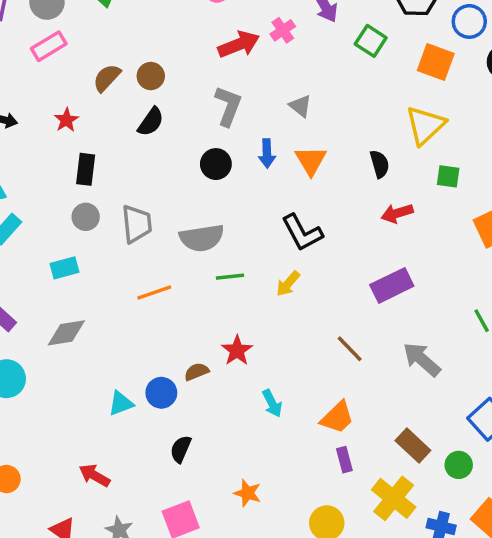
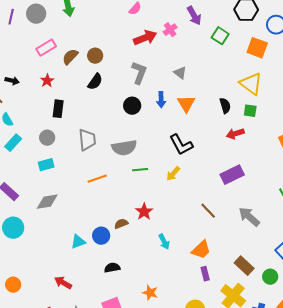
pink rectangle: (49, 46) -> (46, 48), moved
yellow triangle: (425, 125) -> (251, 84), turned -40
green square: (448, 176) -> (250, 111), moved
gray circle: (86, 217) -> (47, 138), moved
black semicircle: (181, 449) -> (112, 268), turned 56

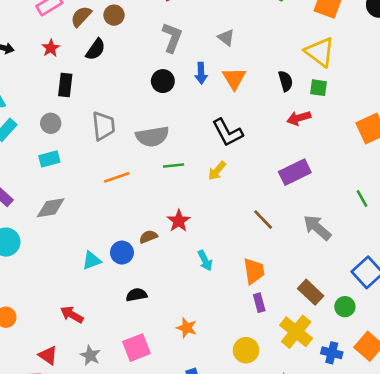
black semicircle: (95, 82) -> (96, 49), moved
orange trapezoid: (201, 250) -> (254, 271), turned -55

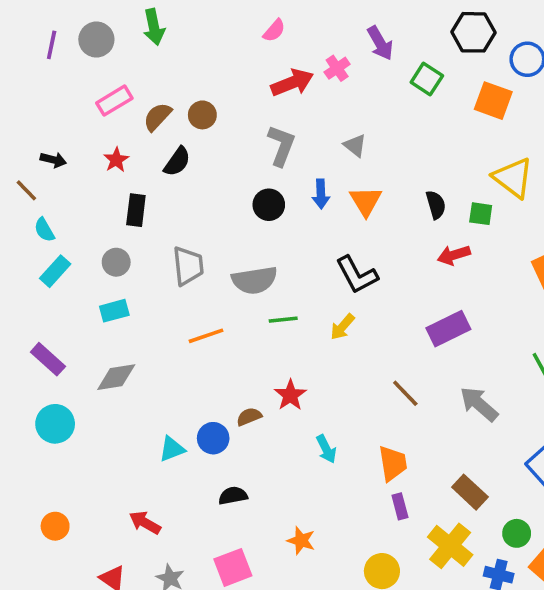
yellow triangle: (320, 52) -> (513, 178), moved
green circle: (345, 307) -> (517, 533), moved

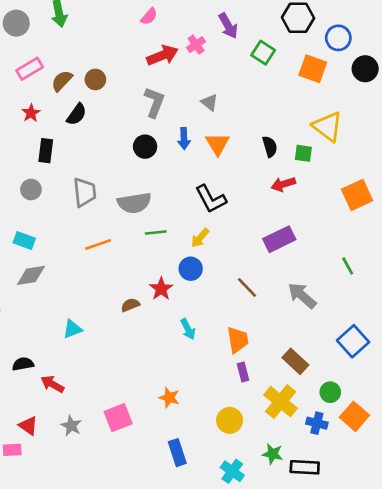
cyan rectangle: (114, 311) -> (24, 241), moved, turned 35
blue circle: (213, 438) -> (191, 269), moved
black semicircle: (233, 496) -> (23, 364), moved

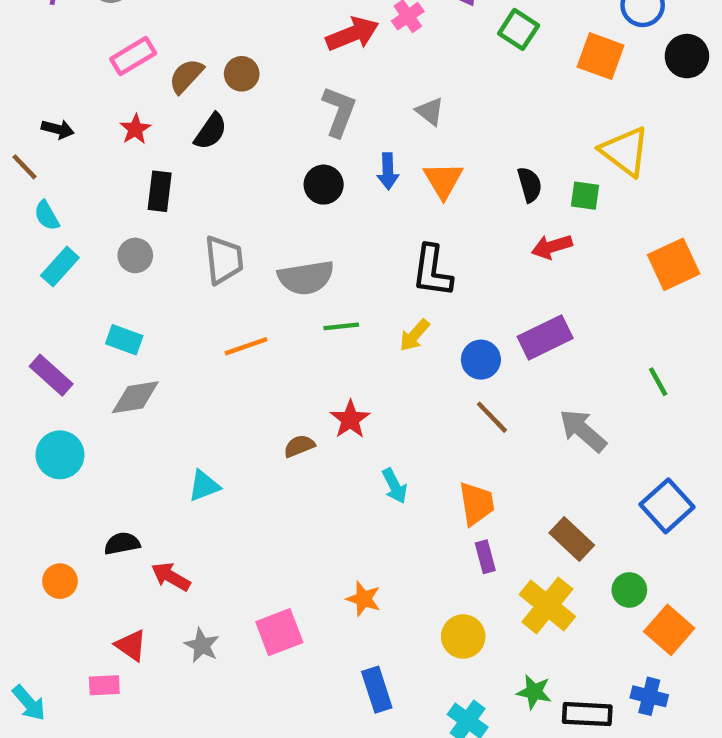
black L-shape: (211, 199) -> (432, 271), turned 36
blue circle: (191, 269) -> (481, 360), moved
blue cross: (317, 423) -> (649, 696), moved

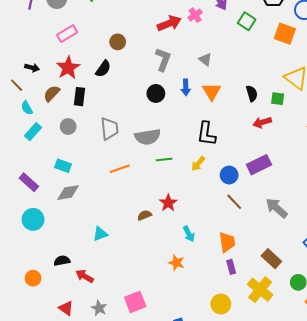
brown semicircle: (186, 76) -> (52, 93), moved
red star: (135, 129) -> (68, 68), size x1.6
orange star: (363, 599) -> (176, 263), moved

